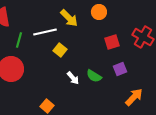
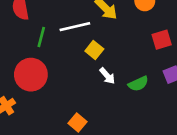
green semicircle: (94, 76) -> (138, 84), turned -56
white arrow: (73, 78) -> (107, 76), moved

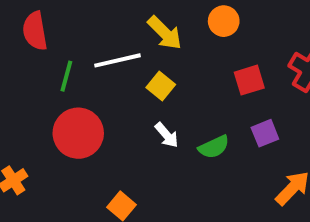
yellow square: (94, 50) -> (161, 86), moved
red circle: (31, 75) -> (78, 133), moved

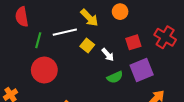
purple square: (265, 133) -> (142, 70), size x1.6
white arrow: (167, 135) -> (108, 55), moved

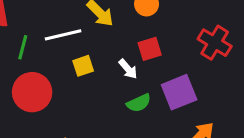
red square: (133, 42) -> (150, 49), moved
yellow square: (87, 45) -> (83, 66), moved, turned 32

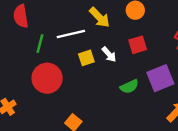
white arrow: (128, 69) -> (109, 54), moved

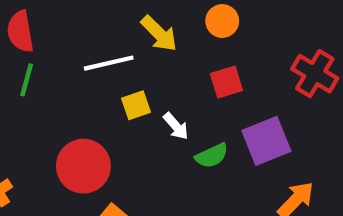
green line: (40, 44) -> (27, 80), moved
white arrow: (109, 54) -> (176, 126), moved
red circle: (47, 78) -> (83, 166), moved

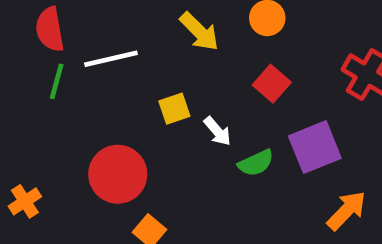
white line: (109, 63) -> (111, 59), moved
red square: (226, 82) -> (272, 84), turned -32

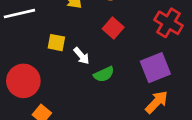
yellow square: (174, 109) -> (56, 43), turned 30
purple square: (315, 147) -> (155, 68), moved

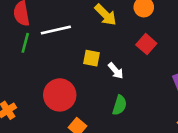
green semicircle: (104, 74) -> (120, 105), moved, turned -48

